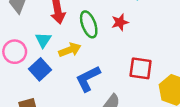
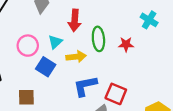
red square: (141, 68) -> (116, 94), moved
blue square: (40, 69) -> (46, 67), turned -30

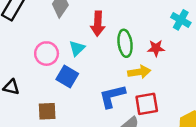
yellow arrow: (76, 57) -> (139, 72), moved
red square: (116, 94) -> (147, 104), turned -30

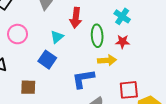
cyan cross: (181, 20) -> (122, 16), moved
pink circle: (47, 54) -> (18, 34), moved
red square: (147, 104) -> (129, 90), moved

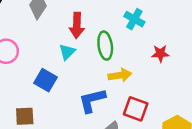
cyan triangle: (57, 37) -> (67, 52), moved
red star: (122, 42) -> (160, 54), moved
red square: (129, 90) -> (136, 109), moved, turned 30

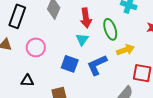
blue L-shape: (92, 100) -> (97, 65), moved

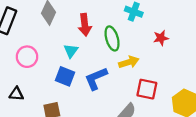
cyan triangle: (82, 39) -> (71, 51), moved

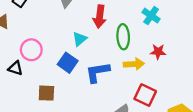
red star: (161, 38) -> (158, 52), moved
pink circle: (27, 57) -> (31, 50), moved

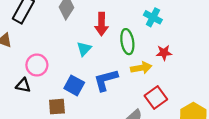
blue square: (68, 63) -> (74, 85), moved
red square: (145, 95) -> (156, 98), turned 35

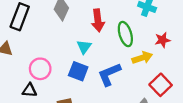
blue square: (74, 85) -> (78, 71), moved

